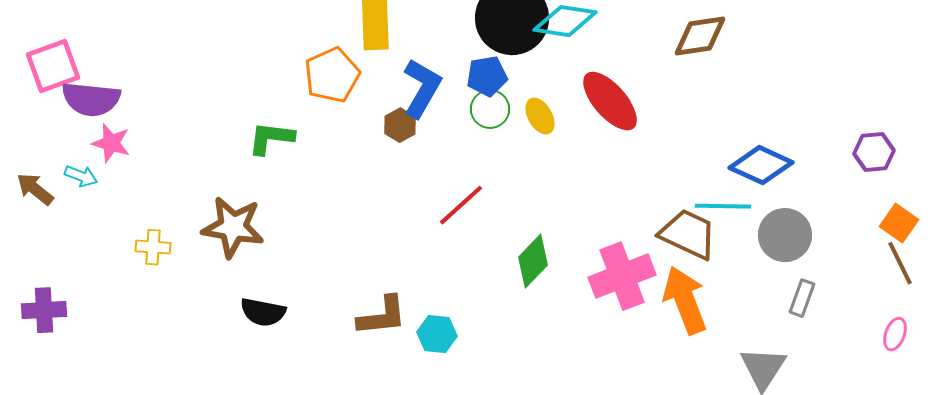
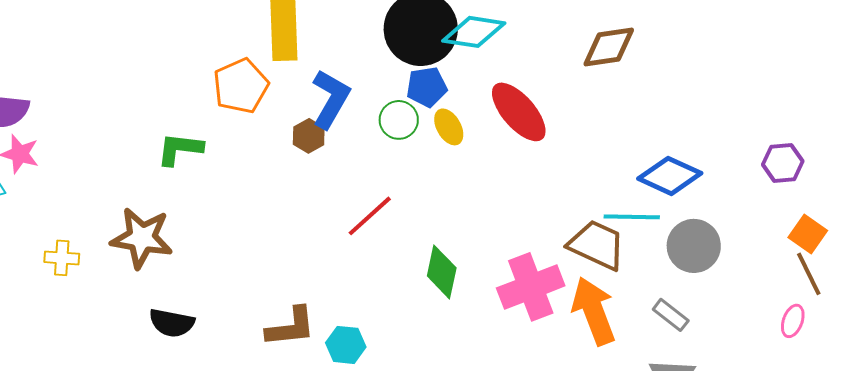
blue pentagon: (487, 76) -> (427, 87), moved
green diamond: (533, 261) -> (442, 272), turned -32
gray rectangle: (802, 298) -> (671, 315), moved, turned -72
pink ellipse: (895, 334) -> (793, 321), moved

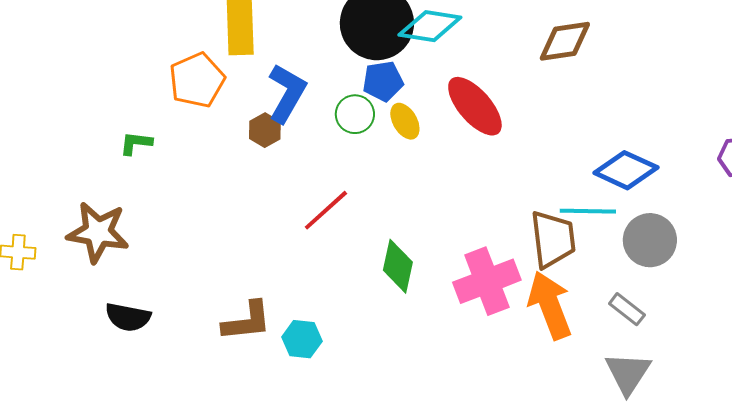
green L-shape: (180, 149) -> (136, 143), size x0.7
brown trapezoid: (597, 245) -> (553, 239), turned 58

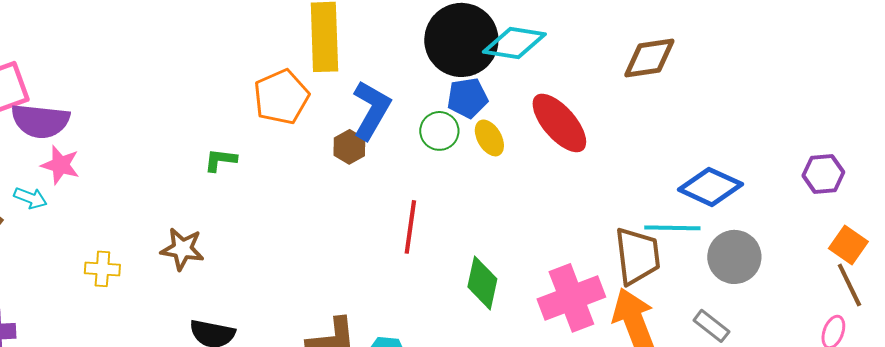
red line: (326, 210) -> (410, 227), turned -40
brown star: (98, 232) -> (182, 249), size x0.7

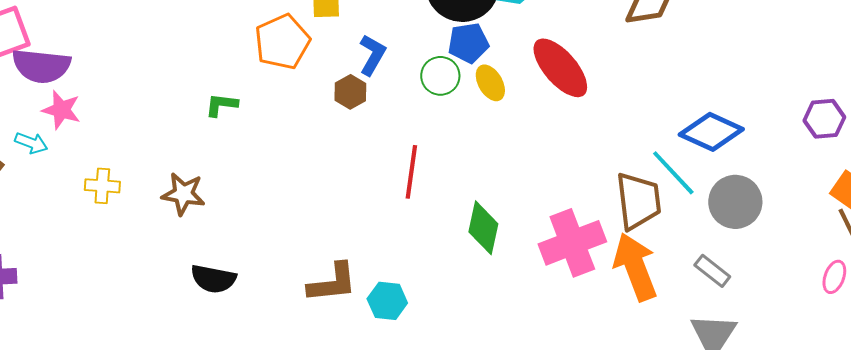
blue L-shape: (371, 110) -> (372, 55), size x0.7
cyan line: (672, 228) -> (673, 173), turned 46
yellow cross: (102, 269) -> (102, 186), moved

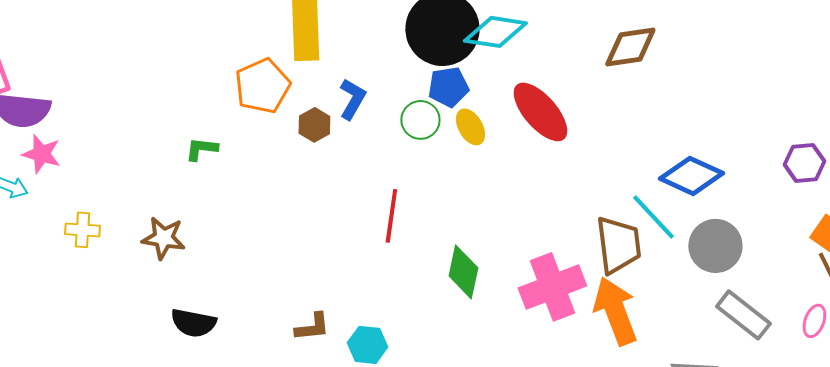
brown hexagon: (350, 92) -> (314, 125), moved
gray rectangle: (712, 271) -> (743, 315), moved, size x1.5
brown L-shape: (332, 283) -> (312, 327), size x0.7

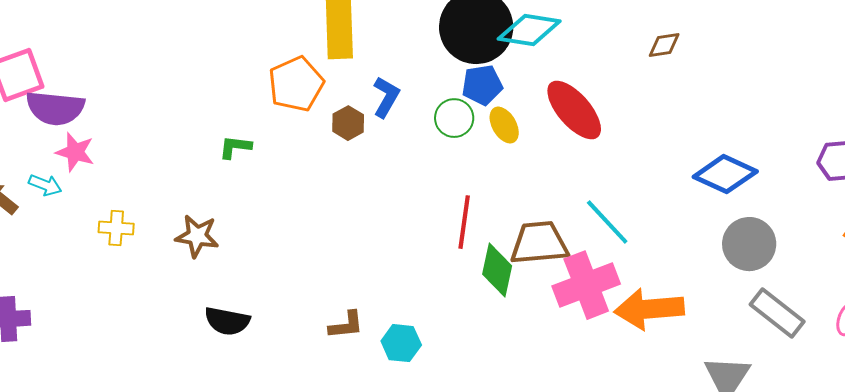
brown diamond: (630, 47) -> (664, 45), size x0.6
red line: (391, 216) -> (464, 222), moved
cyan line: (653, 217) -> (607, 222), moved
brown trapezoid: (618, 245) -> (539, 243), moved, turned -88
orange arrow: (615, 311) -> (649, 309), turned -74

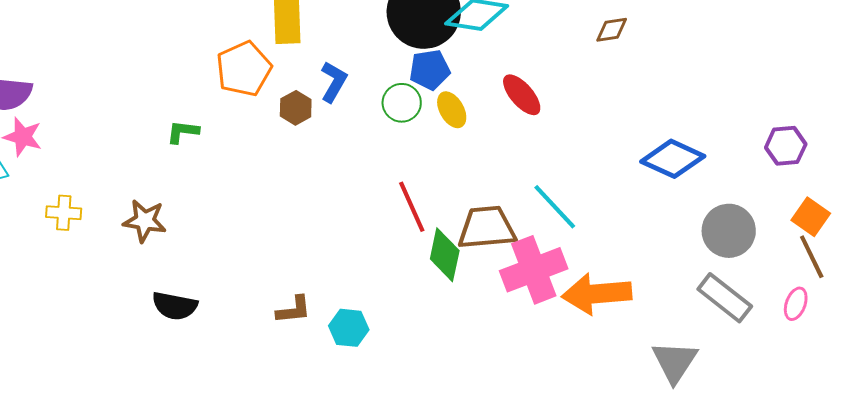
red ellipse: (574, 110) -> (522, 95), size x0.7
red line: (464, 222) -> (412, 207), turned -32
gray circle: (749, 244) -> (729, 231), moved

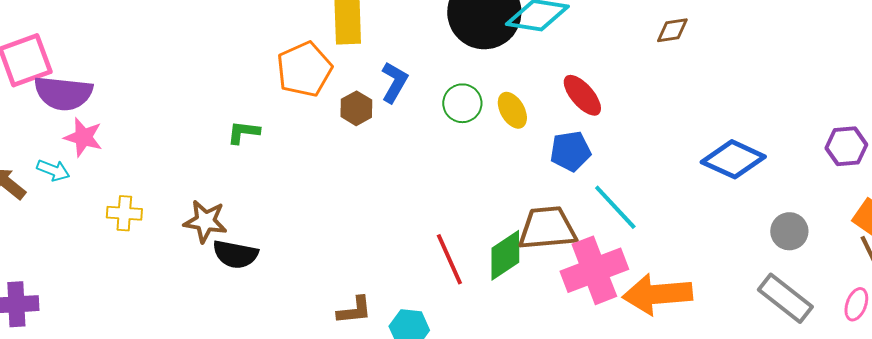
blue pentagon: (430, 70) -> (570, 151), moved
red line: (412, 207) -> (449, 259), moved
gray circle: (729, 231) -> (789, 231), size x0.7
green diamond: (445, 255) -> (505, 255), turned 44
black semicircle: (175, 306) -> (235, 254), moved

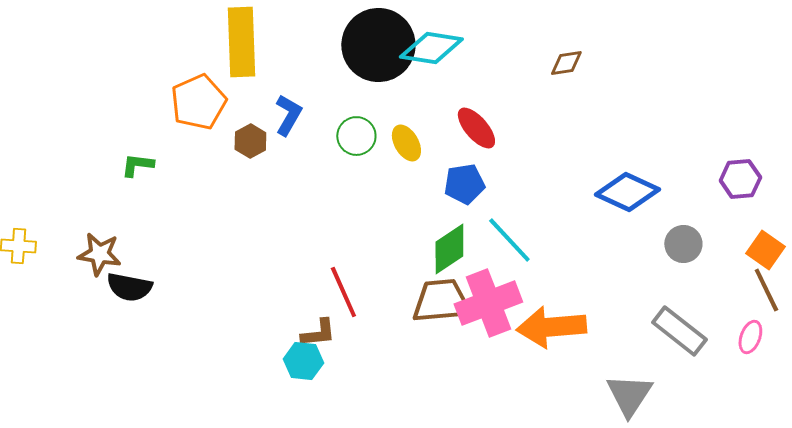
brown trapezoid: (547, 228) -> (441, 301), moved
gray circle: (789, 231) -> (683, 244), moved
green diamond: (505, 255) -> (449, 249), moved
brown L-shape: (354, 310) -> (318, 333), moved

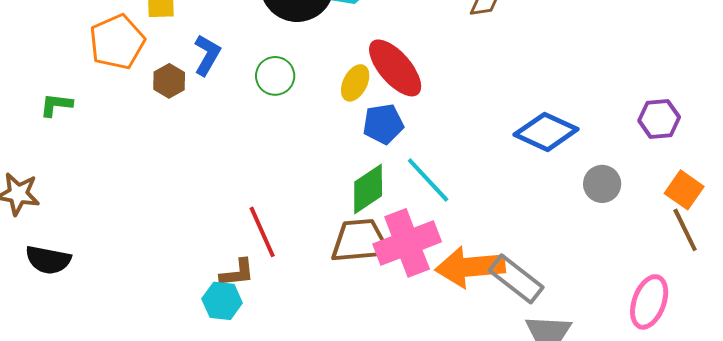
red ellipse: (476, 128) -> (395, 68), size x1.4
yellow ellipse: (406, 143) -> (355, 83), moved, turned 57
black semicircle: (129, 287) -> (48, 260), moved
gray rectangle: (679, 331) -> (516, 279), moved
pink ellipse: (750, 337) -> (649, 302), moved, size x1.6

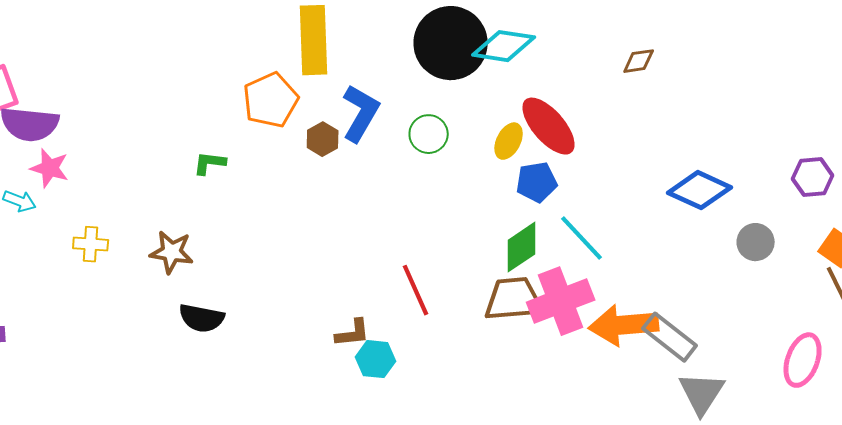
blue L-shape: (207, 55) -> (361, 113), size x1.4
brown L-shape: (237, 273) -> (353, 333), moved

